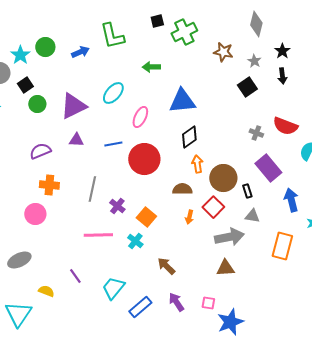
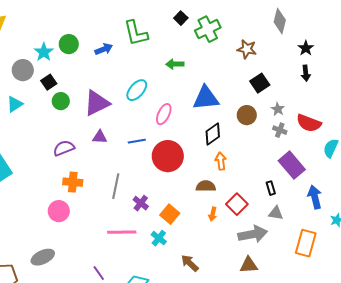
black square: (157, 21) -> (181, 18), turned -32
gray star: (254, 61) -> (278, 109), moved
black square: (247, 87) -> (260, 83), moved
brown circle: (223, 178) -> (247, 115), moved, size x0.7

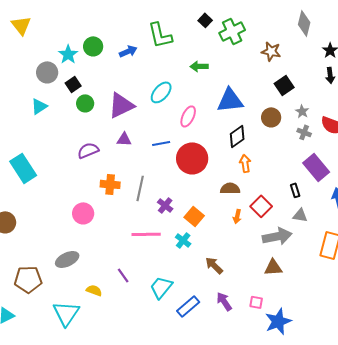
orange cross: (73, 182) -> (110, 184), moved

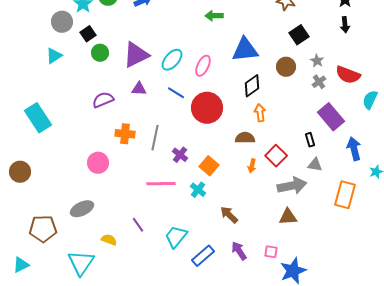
cyan ellipse: (161, 92) -> (172, 60), moved
gray cross: (304, 132) -> (319, 82), turned 32
blue line: (161, 143) -> (176, 93), turned 42

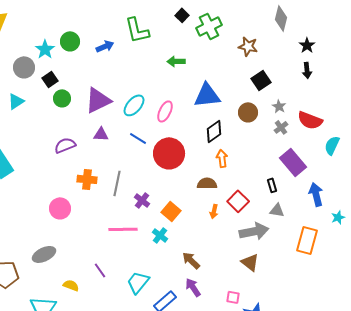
brown triangle: (288, 217) -> (250, 262), turned 42
purple arrow: (239, 251) -> (193, 287), moved

